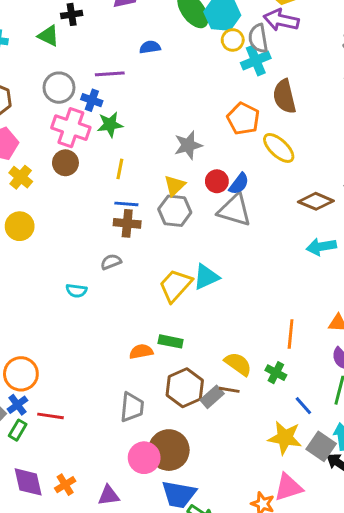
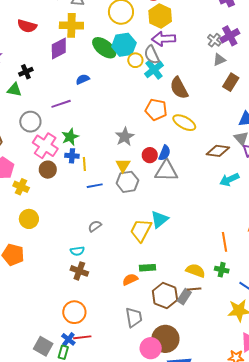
blue cross: (92, 100) -> (72, 156), moved
pink cross: (71, 128) -> (45, 146), turned 30
brown cross: (127, 223) -> (79, 271), moved, turned 30
orange circle: (21, 374) -> (74, 312), moved
blue cross: (17, 405) -> (68, 339), moved

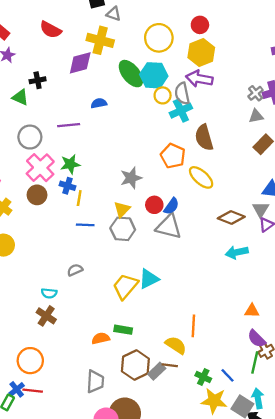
orange line: (225, 242) -> (193, 326), moved
green cross: (222, 270) -> (203, 377), moved

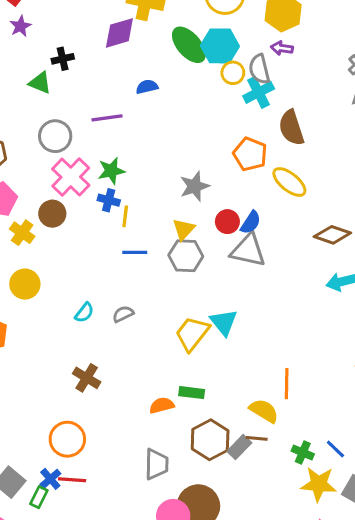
purple arrow: (199, 79) -> (282, 48), size x0.6
brown circle: (37, 195) -> (52, 214), moved
cyan triangle: (149, 279) -> (224, 322), turned -40
cyan semicircle: (49, 293) -> (84, 313), moved, turned -56

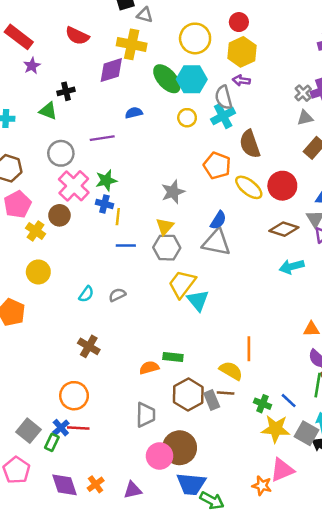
yellow circle: (233, 73) -> (187, 118), moved
red circle: (227, 222) -> (282, 186), moved, size x1.5
yellow trapezoid: (192, 334) -> (182, 284), moved
gray rectangle: (239, 447) -> (212, 400), turned -66

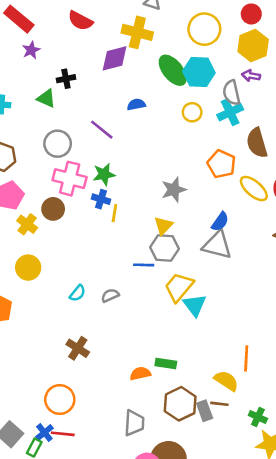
purple line: (102, 138) -> (102, 130), turned 45
pink cross: (74, 186) -> (70, 179), turned -32
blue line: (126, 245) -> (144, 265), moved

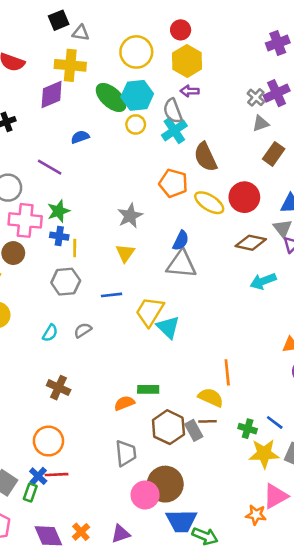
yellow circle: (192, 112) -> (136, 124), moved
gray hexagon: (165, 248) -> (66, 282), moved

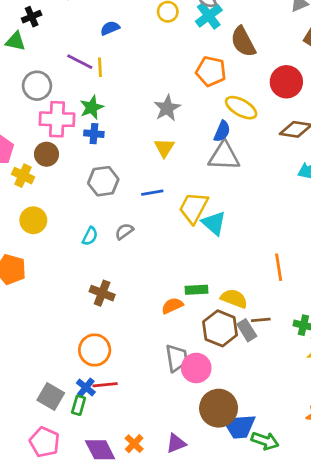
yellow ellipse: (209, 203) -> (241, 108), moved
yellow line: (75, 248) -> (100, 67), moved
yellow semicircle: (211, 397) -> (234, 298), moved
brown circle: (165, 484) -> (219, 408), moved
pink circle: (145, 495) -> (196, 368), moved

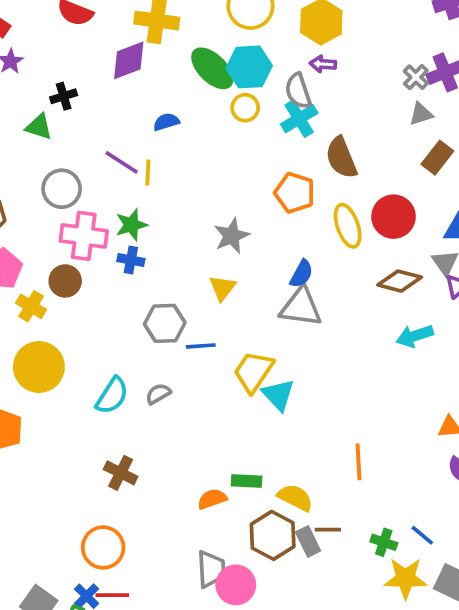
yellow ellipse: (241, 108) -> (348, 226), moved, turned 36
gray hexagon: (103, 181) -> (165, 323), moved
yellow circle: (33, 220) -> (39, 367), size x1.4
cyan semicircle: (90, 236) -> (112, 396), size x1.5

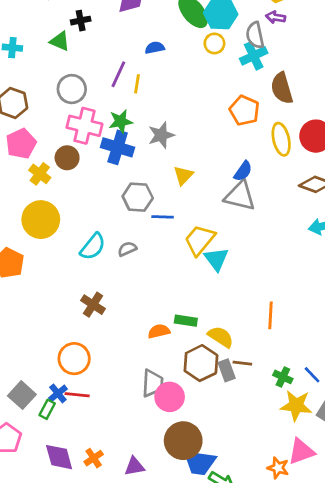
purple line: (122, 162) -> (118, 74), turned 76
gray star: (232, 236) -> (161, 135), moved
blue cross: (131, 260) -> (118, 147), size x1.6

